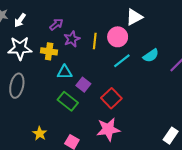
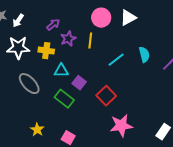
pink circle: (118, 37) -> (101, 18), moved
cyan semicircle: (151, 56) -> (144, 55), turned -70
gray ellipse: (17, 86) -> (29, 84), moved, turned -55
pink star: (108, 129) -> (121, 126), moved

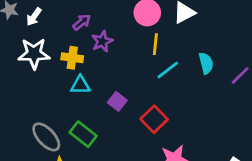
yellow line: (90, 41) -> (155, 44), moved
cyan triangle: (61, 71) -> (80, 85), moved
gray ellipse: (29, 84) -> (46, 137), moved
green rectangle: (64, 99) -> (83, 134), moved

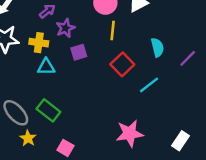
cyan line: (168, 70) -> (149, 85), moved
purple square: (117, 101) -> (79, 52), moved, turned 35
red square: (154, 119) -> (122, 64), moved

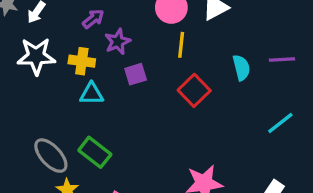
purple line: (188, 58) -> (282, 60), moved, turned 42
cyan line: (149, 85) -> (280, 123), moved

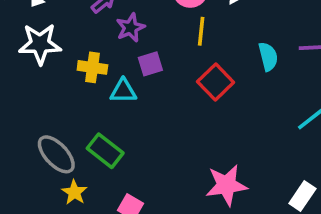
yellow cross: (82, 61) -> (92, 67), moved
cyan triangle: (92, 94) -> (123, 91), moved

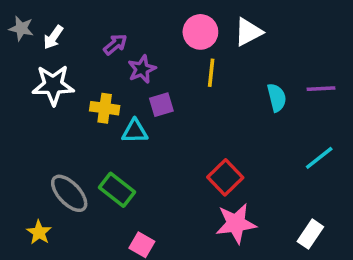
red square: (216, 82) -> (225, 177), moved
yellow star: (74, 192) -> (39, 232), moved

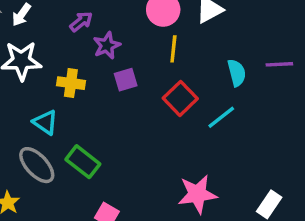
cyan triangle: (135, 131) -> (45, 122), moved, turned 36
cyan line: (319, 158) -> (221, 117), moved
red square: (225, 177) -> (180, 98), moved

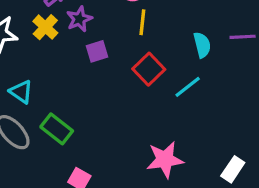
yellow cross: (71, 83) -> (45, 27), moved, turned 35

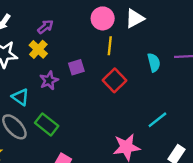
purple star: (79, 19) -> (49, 80), moved
cyan line: (188, 87) -> (157, 120), moved

